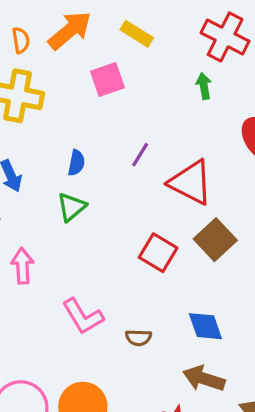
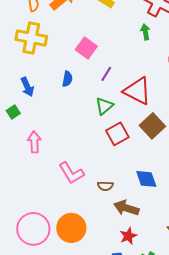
pink square: (107, 79) -> (86, 48), moved, turned -35
green triangle: (71, 207) -> (104, 106), moved
red square: (158, 253) -> (117, 134), turned 30
brown arrow: (204, 379) -> (126, 208), moved

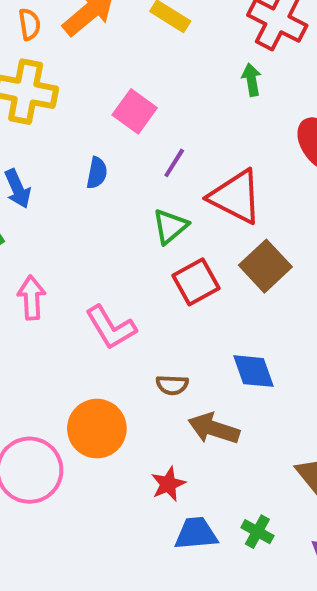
pink L-shape: (71, 173) -> (111, 327), moved
orange circle: (71, 228) -> (97, 429), moved
red star: (128, 236) -> (168, 484), moved

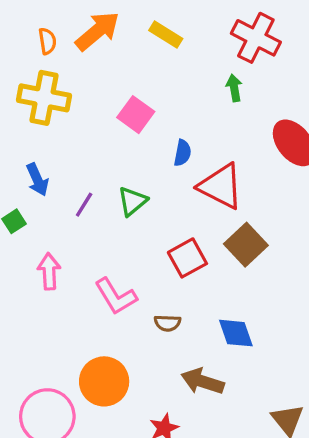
purple line: (174, 163) -> (84, 205), moved
blue semicircle: (97, 173) -> (182, 153), moved
green triangle: (170, 226) -> (132, 201), moved
brown semicircle: (172, 385) -> (167, 323), moved

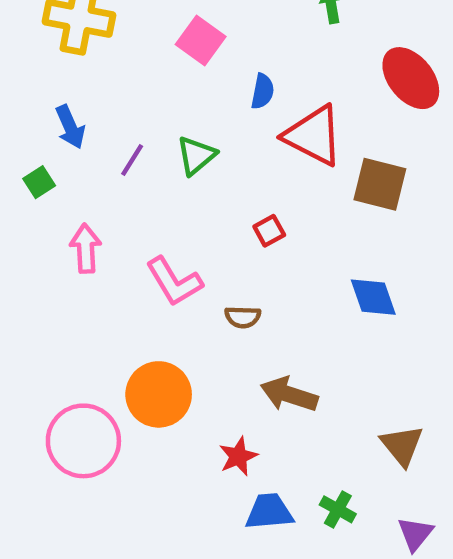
brown square: (246, 245) -> (380, 184), moved, turned -33
red square: (187, 258) -> (269, 231), size x0.6
blue diamond: (236, 333) -> (373, 297), moved

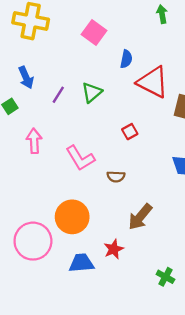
brown arrow: (289, 394) -> (140, 217), turned -68
blue trapezoid: (269, 512) -> (81, 263), moved

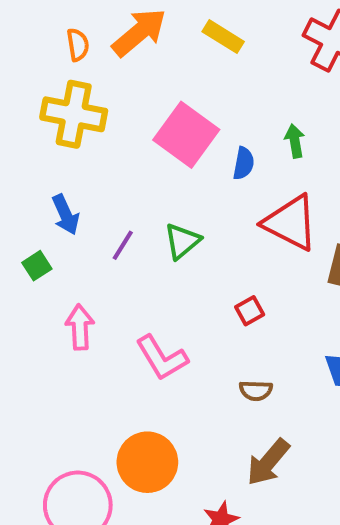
green arrow: (162, 14) -> (295, 141), moved
pink square: (94, 33) -> (186, 135), size x1.4
blue semicircle: (126, 59) -> (244, 163), moved
brown semicircle: (116, 177) -> (256, 391), moved

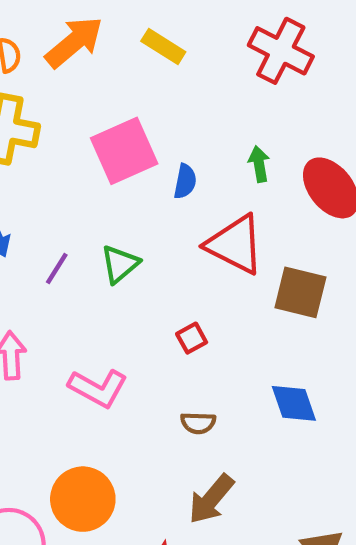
pink square: (186, 135) -> (124, 151), turned 30
green arrow: (295, 141) -> (259, 164), moved
pink L-shape: (162, 358) -> (98, 388), turned -30

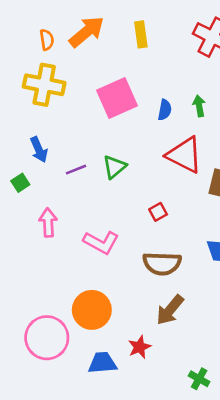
yellow rectangle: (163, 46) -> (141, 34), turned 50
blue semicircle: (185, 181) -> (165, 110), moved
purple line: (57, 268) -> (76, 170), turned 36
brown semicircle: (198, 423) -> (162, 264), size x1.8

